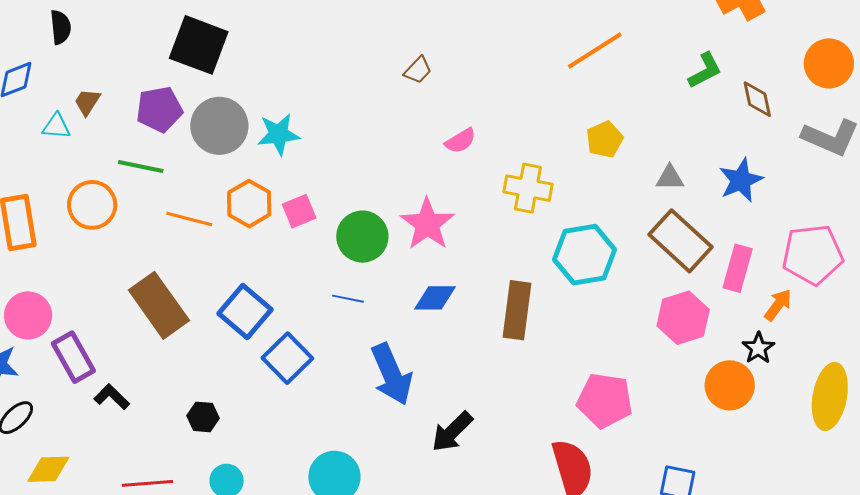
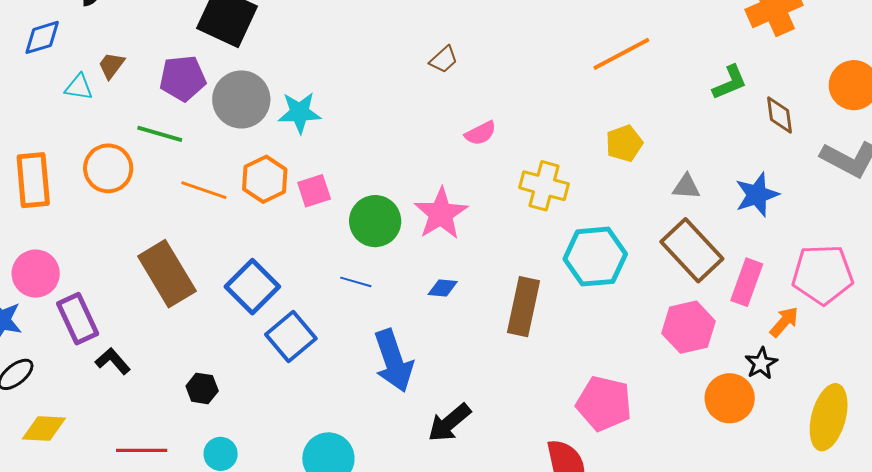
blue diamond: (435, 298) -> (443, 288), size x0.7

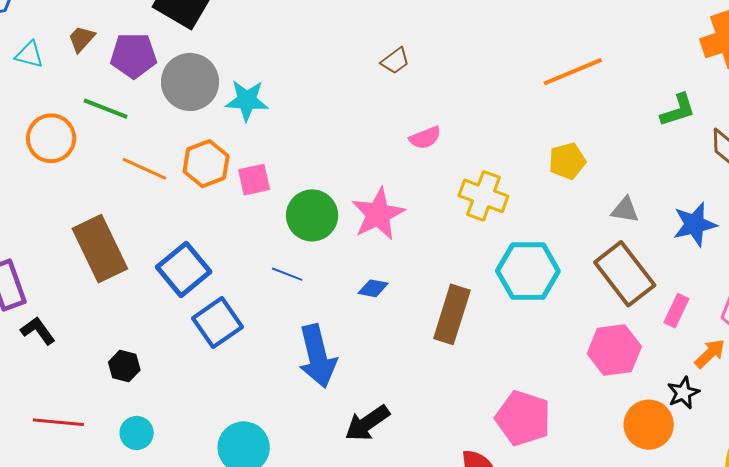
brown trapezoid: (111, 65) -> (82, 39), moved
pink rectangle: (747, 282) -> (676, 311), size x0.7

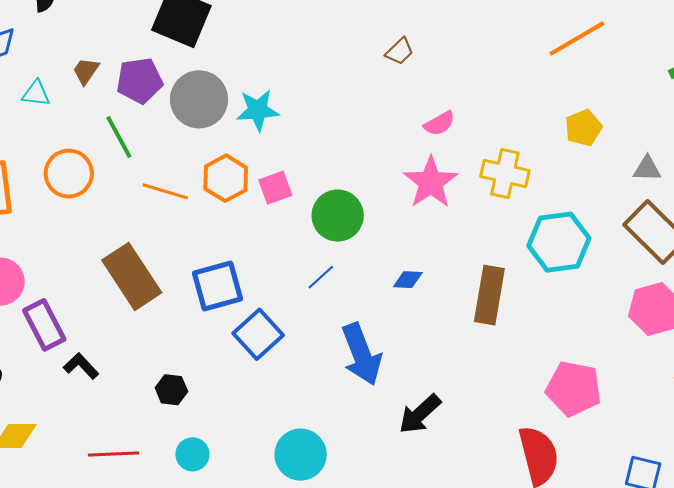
green line: (106, 109) -> (119, 137), turned 48
pink star: (378, 214) -> (431, 182), moved
blue square: (184, 269) -> (217, 286), turned 32
blue line: (287, 274) -> (321, 277), turned -56

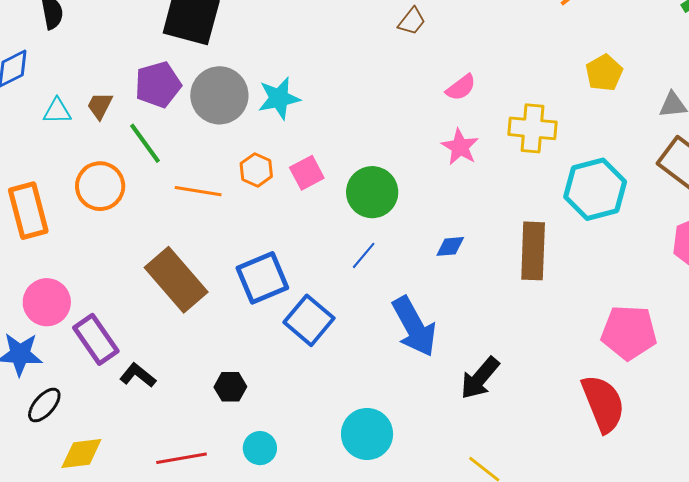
brown trapezoid: (86, 71) -> (100, 106), moved
orange hexagon: (226, 178) -> (256, 170), size x0.7
pink star: (431, 182) -> (460, 147), size x0.7

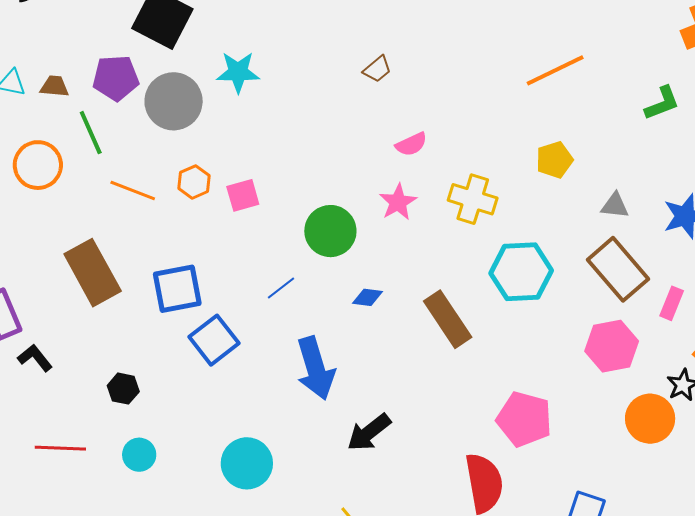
cyan star: (279, 98) -> (238, 72), moved
brown trapezoid: (100, 106) -> (54, 86), turned 56
green circle: (372, 192) -> (330, 231), moved
brown rectangle: (533, 251) -> (448, 319), turned -48

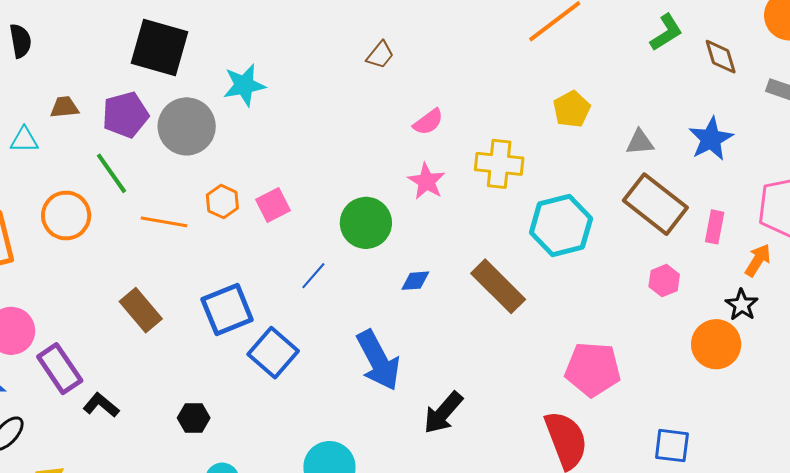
brown trapezoid: (54, 86) -> (64, 107), moved
brown rectangle: (93, 273) -> (141, 310), size x0.7
blue line: (281, 288) -> (313, 276), moved
pink hexagon: (612, 346) -> (664, 281), size x0.6

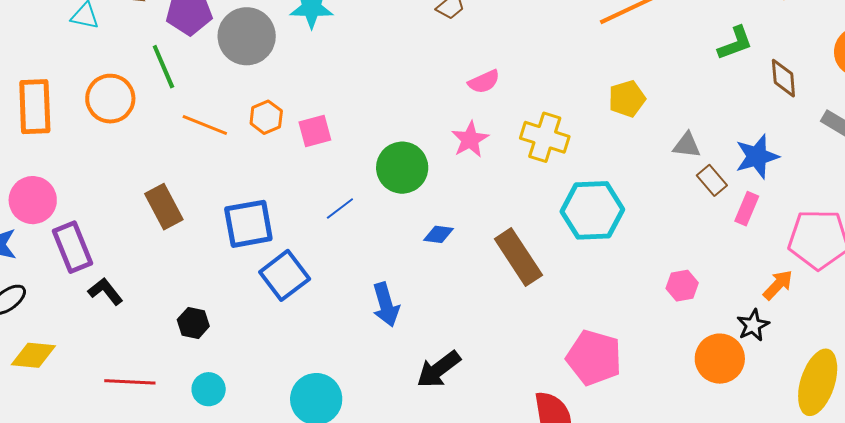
brown rectangle: (655, 204) -> (712, 180), moved, size x0.5
pink rectangle: (715, 227) -> (747, 209), moved
blue arrow: (378, 360) -> (386, 305), size x0.7

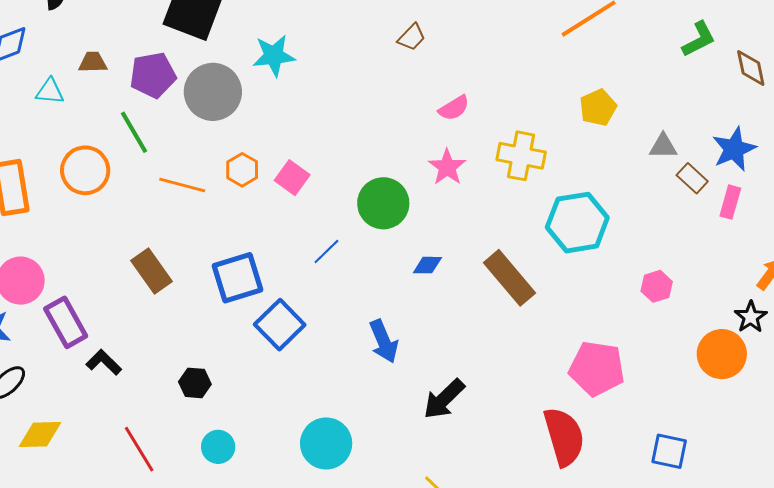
pink square: (315, 131) -> (292, 178), turned -32
pink hexagon: (682, 286) -> (657, 286), moved
red line: (130, 382) -> (139, 449), turned 63

